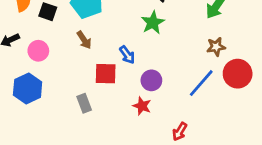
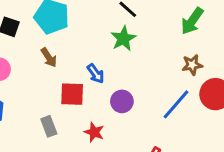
red star: (142, 106) -> (94, 132), moved

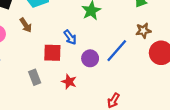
brown arrow: (49, 58) -> (26, 25), moved
blue line: (176, 104) -> (117, 51), moved

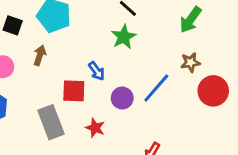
brown arrow: (26, 25) -> (40, 55), turned -128
gray rectangle: (35, 77) -> (51, 122), size x1.6

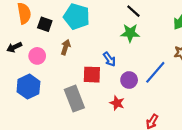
green star: (124, 37) -> (130, 33), turned 30
red star: (95, 128) -> (117, 103), moved

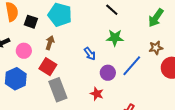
green star: (130, 33) -> (115, 38), moved
red square: (92, 75) -> (48, 67), moved, turned 30

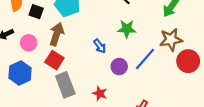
brown arrow: (50, 43) -> (57, 34), size x1.5
brown star: (156, 48) -> (171, 40), size x1.5
red star: (97, 94) -> (100, 93), moved

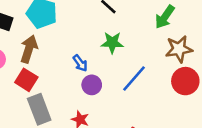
brown star: (171, 40) -> (179, 49), moved
purple circle: (119, 67) -> (92, 85), moved

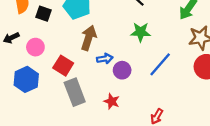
brown arrow: (29, 49) -> (89, 38), moved
blue arrow: (80, 63) -> (105, 59), moved, turned -63

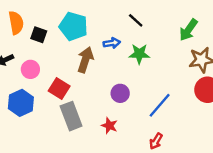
blue arrow: (105, 59) -> (112, 43), moved
blue line: (160, 64) -> (160, 105), moved

